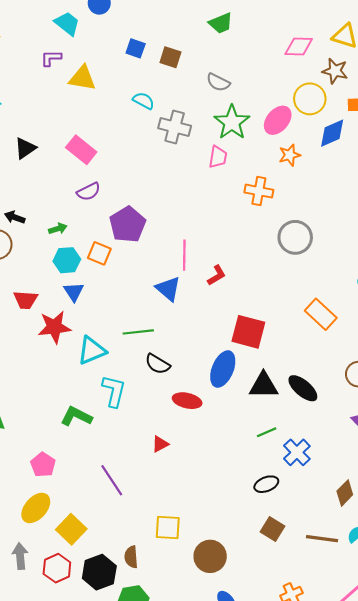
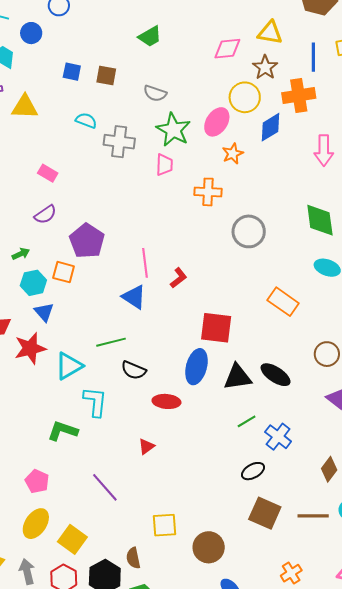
brown star: (335, 71) -> (265, 67), turned 30
pink rectangle: (81, 150) -> (48, 173), moved, size x0.7
brown square: (273, 529) -> (265, 513), size x1.4

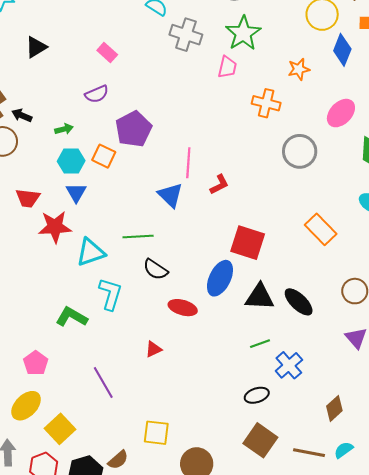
pink ellipse: (217, 122) -> (341, 113), moved
blue diamond: (270, 127) -> (342, 50), turned -48
brown semicircle: (133, 558) -> (118, 460), turned -130

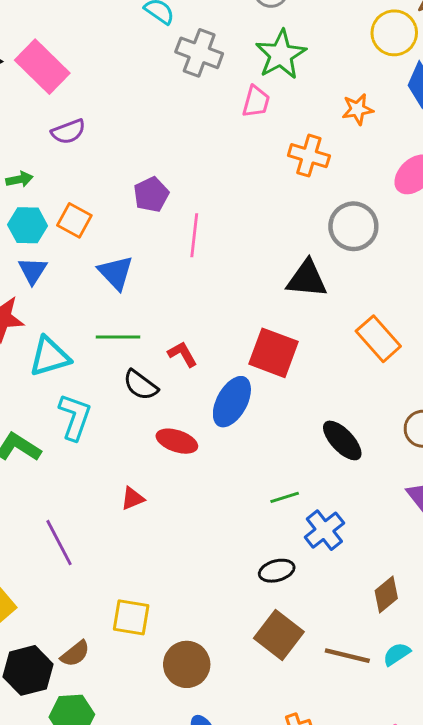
pink rectangle: (107, 53) -> (42, 67), moved, size x1.8
purple pentagon: (134, 129) -> (151, 195), moved, size x0.7
red L-shape: (219, 185) -> (182, 354), moved, turned -95
blue triangle: (170, 195) -> (116, 273), moved
black triangle: (260, 297) -> (307, 279), moved

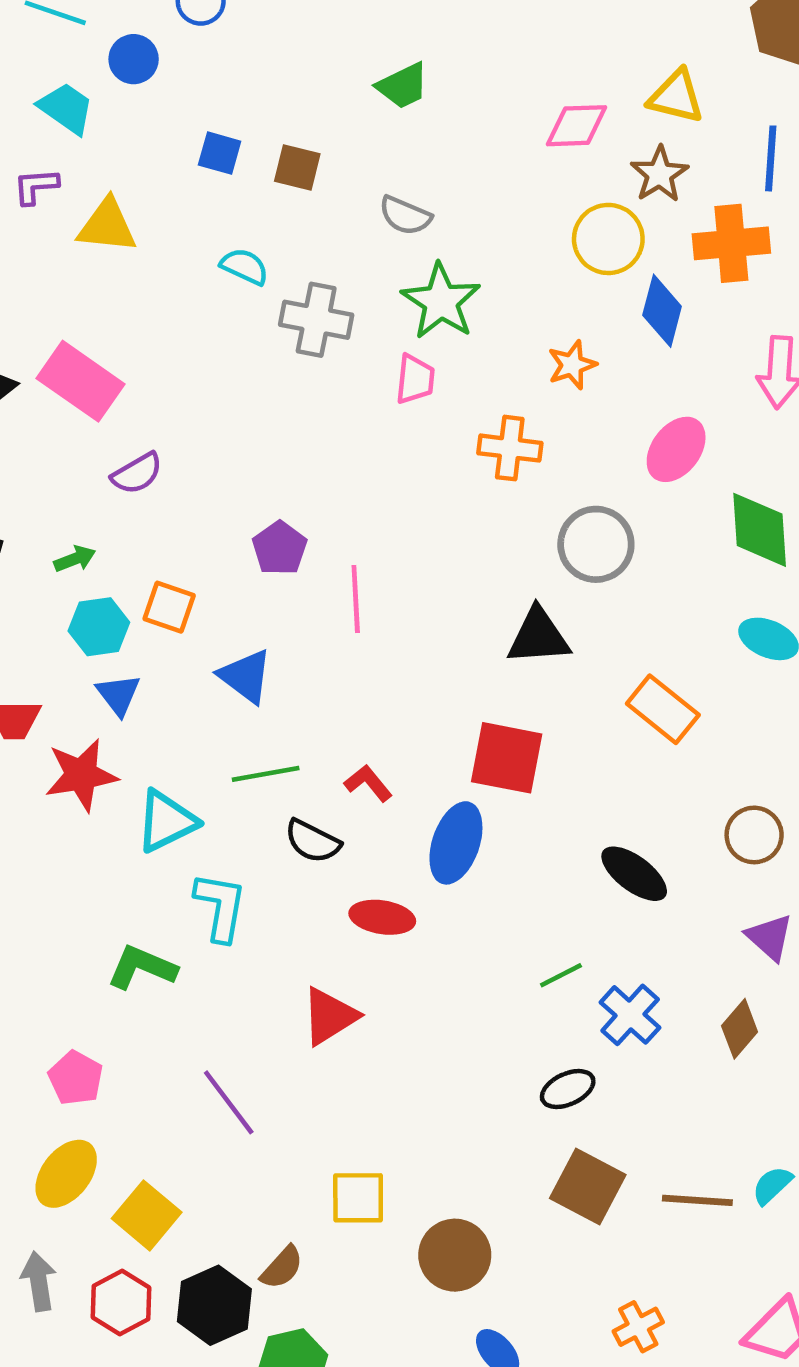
red triangle: (133, 498) -> (330, 1016), size x1.6
brown diamond: (386, 594) -> (740, 1029), moved

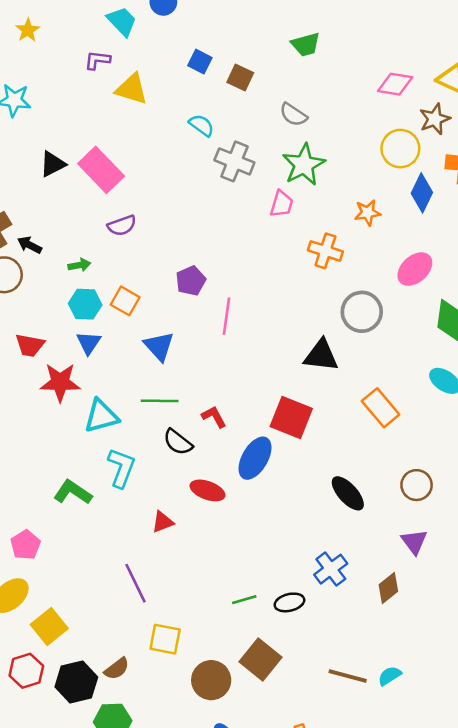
green line: (561, 975) -> (244, 600), moved
red triangle: (330, 1016) -> (163, 522), moved, size x0.7
purple line: (229, 1102) -> (135, 583), moved
brown square: (588, 1187) -> (260, 660), moved

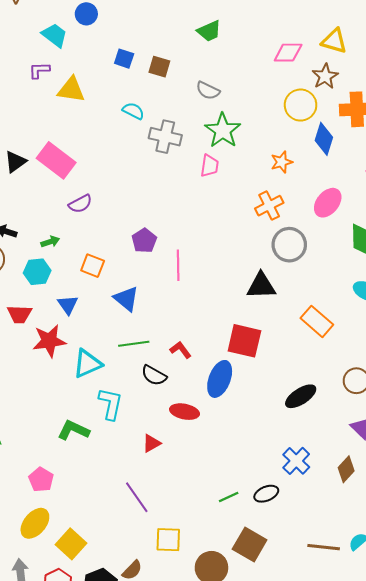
orange cross: (325, 251) -> (269, 206), moved, turned -36
cyan hexagon: (85, 304) -> (37, 272), moved
black ellipse: (348, 493) -> (301, 396), turned -72

